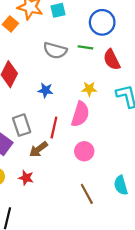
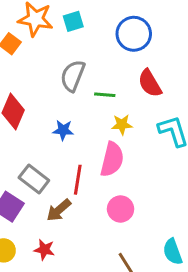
green line: (85, 47) -> (105, 95), moved
gray semicircle: (55, 50) -> (73, 76), turned 100
gray rectangle: (22, 125) -> (34, 179), turned -30

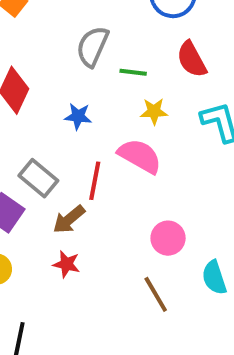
pink semicircle: (112, 159) -> (140, 156), turned -76
pink circle: (121, 209) -> (168, 238), moved
red star: (44, 250) -> (66, 264), moved

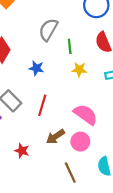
green line: (133, 72) -> (70, 46), turned 72
pink semicircle: (140, 156) -> (86, 114), moved
brown arrow: (69, 219) -> (55, 137), moved

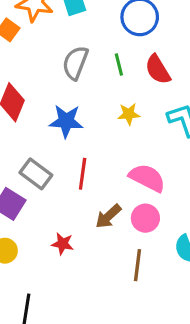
green line: (70, 46) -> (119, 64), moved
blue star: (36, 68) -> (66, 121), size x1.5
brown line: (70, 173) -> (137, 265), turned 40

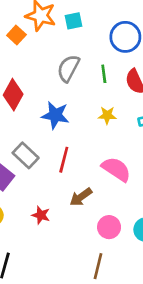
pink circle: (145, 218) -> (109, 227), moved
brown line: (137, 265) -> (98, 266), moved

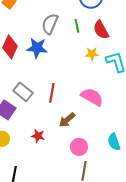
blue star: (55, 115) -> (37, 48), moved
yellow star: (107, 115) -> (92, 54), moved
pink circle: (109, 227) -> (79, 147), moved

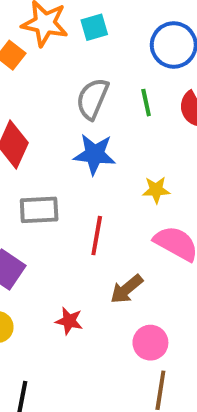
blue star: (37, 48) -> (95, 154), moved
yellow star: (92, 54) -> (156, 190), moved
gray rectangle: (23, 92) -> (39, 210), moved, turned -42

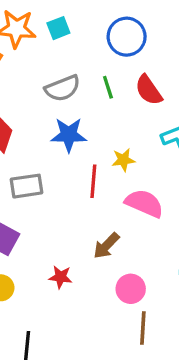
gray semicircle: (92, 99) -> (63, 88), turned -129
red line: (97, 236) -> (93, 181), moved

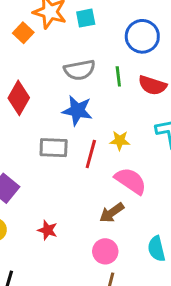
red semicircle: (149, 90) -> (152, 85), turned -48
gray rectangle: (26, 186) -> (54, 148), moved
brown arrow: (106, 246) -> (112, 213), moved

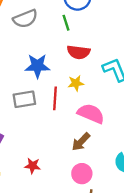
gray semicircle: (80, 70) -> (25, 19), moved
green line: (118, 76) -> (66, 23), moved
red semicircle: (152, 85) -> (79, 52), moved

